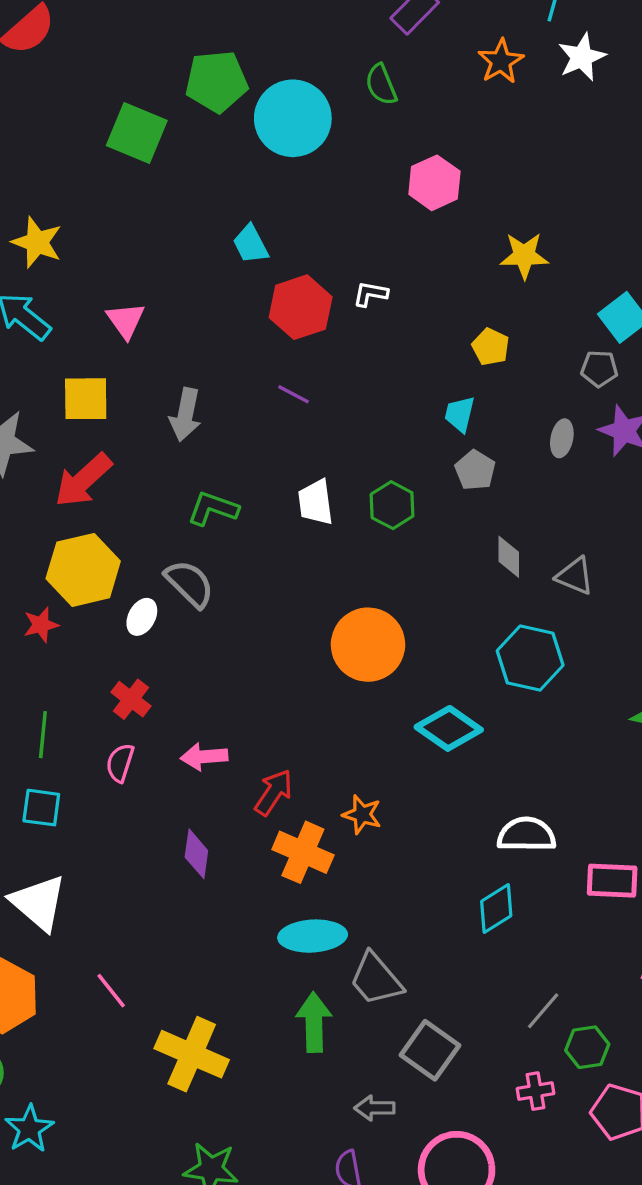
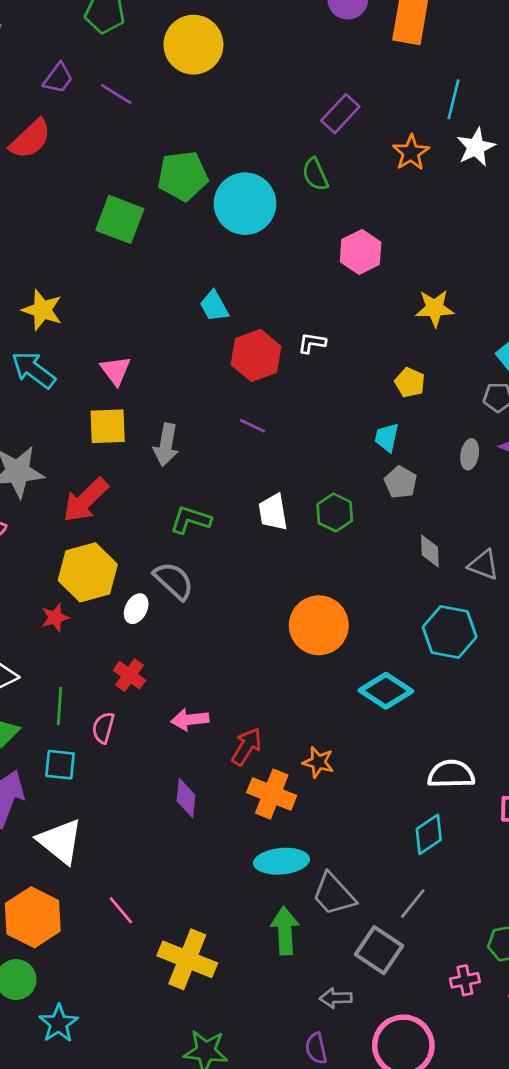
yellow square: (86, 399) -> (108, 426), moved
pink semicircle: (120, 763) -> (103, 728), moved
gray line: (543, 1011) -> (413, 903), moved

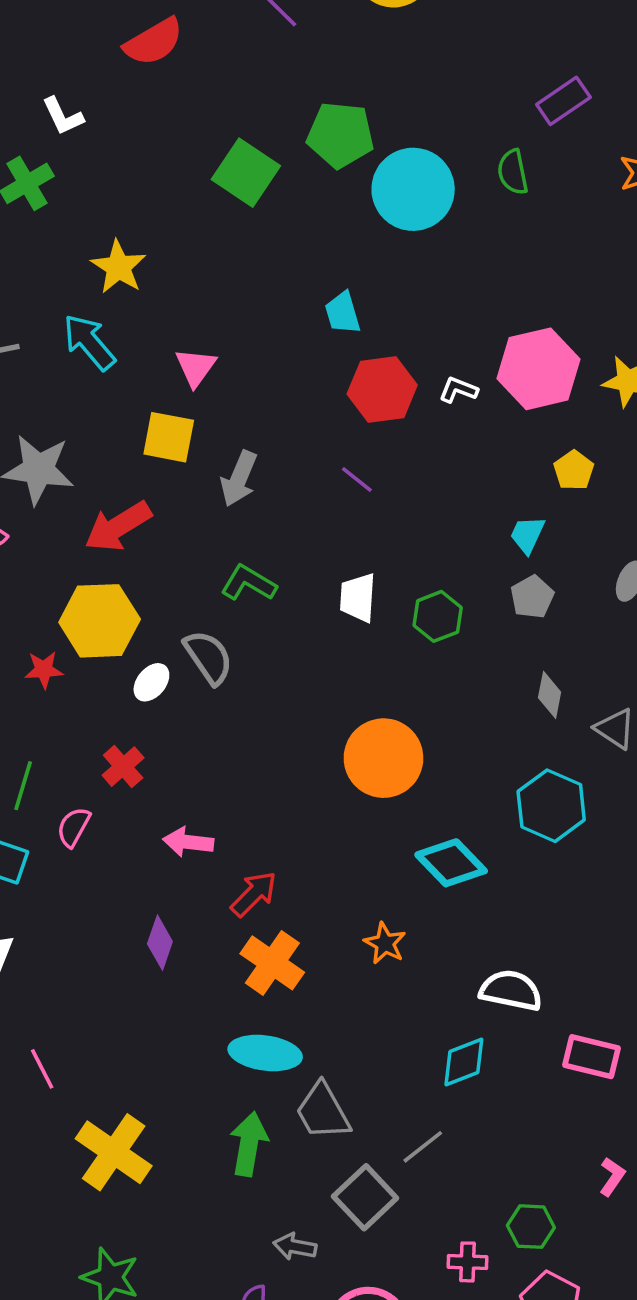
pink hexagon: (361, 252) -> (539, 369), moved, size x1.4
orange star: (318, 762) -> (385, 943), moved

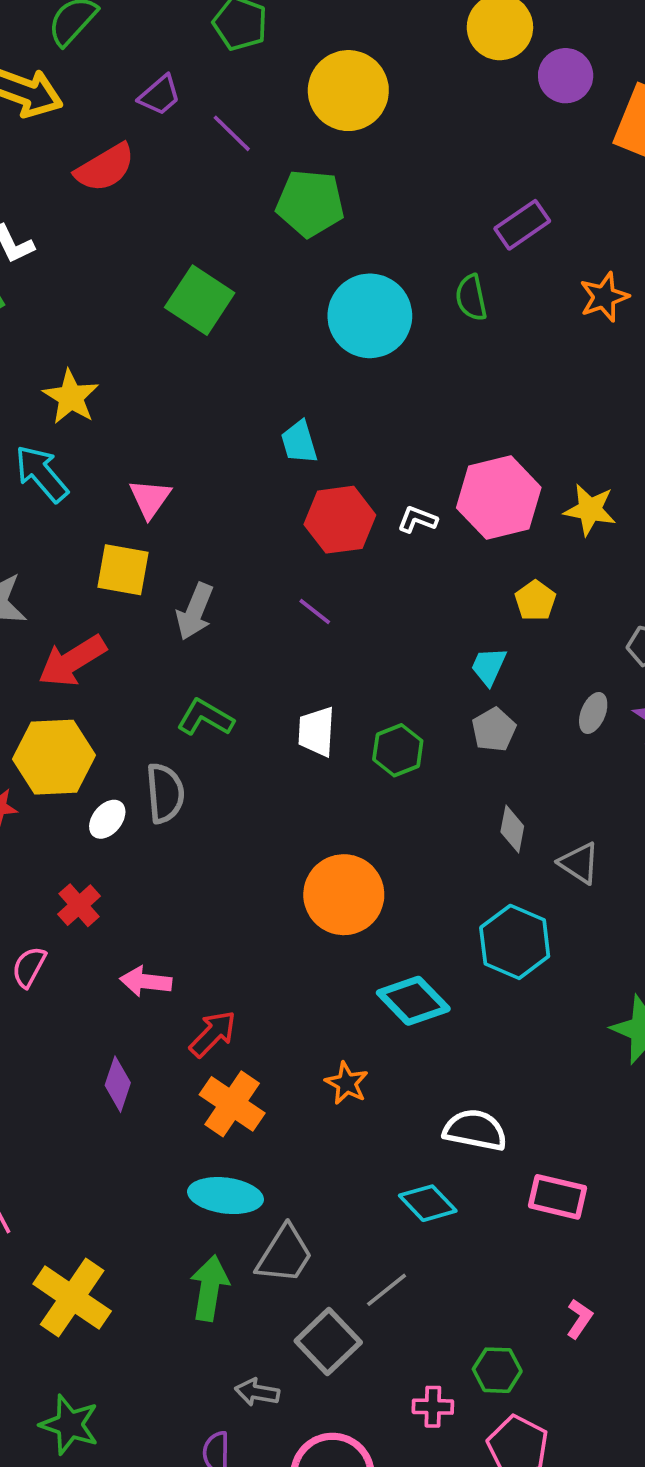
green pentagon: (340, 135) -> (310, 203), moved
gray semicircle: (208, 657) -> (165, 793), turned 30
cyan diamond: (464, 1062) -> (428, 1203), turned 68
gray trapezoid: (323, 1111) -> (285, 1255), turned -118

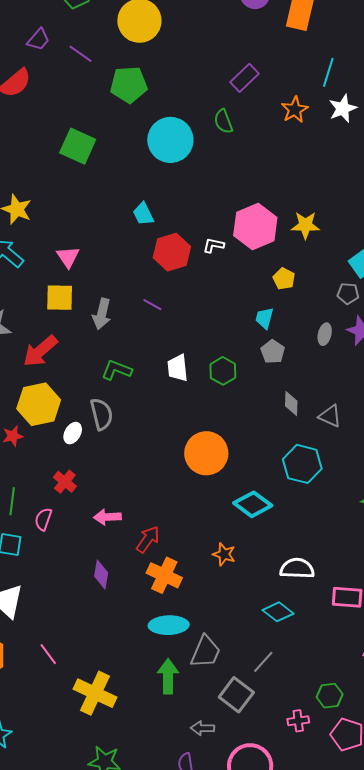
purple line: (315, 611) -> (152, 305), moved

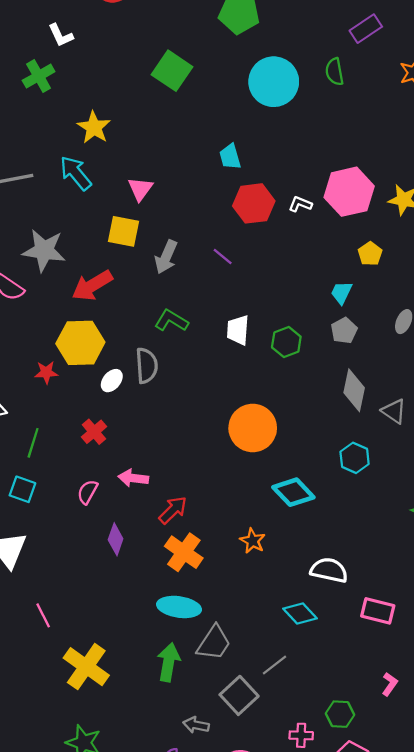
gray diamond: (291, 404) -> (354, 390), size x1.5
cyan hexagon: (302, 464) -> (355, 458), size x0.7
pink semicircle: (43, 519) -> (87, 492), moved

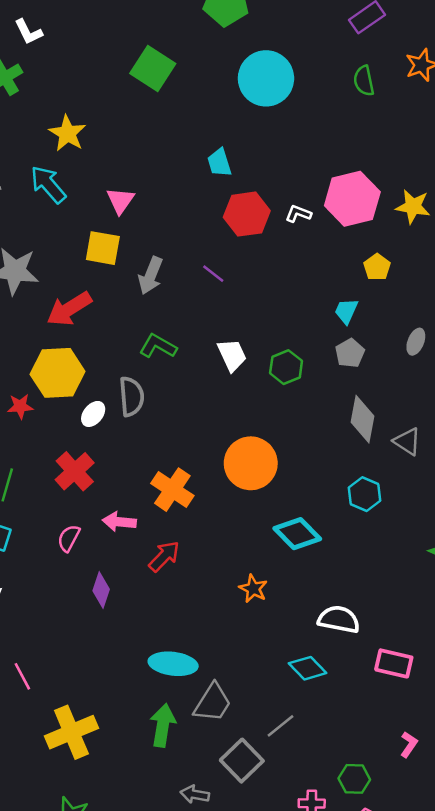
green semicircle: (335, 72) -> (364, 81), moved
white trapezoid: (238, 330) -> (232, 355), turned 152
red cross: (94, 432) -> (75, 471), size x1.4
orange cross: (184, 552) -> (172, 490), moved
yellow cross: (86, 667) -> (71, 732), turned 33

